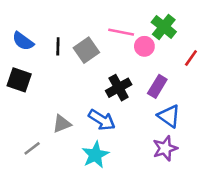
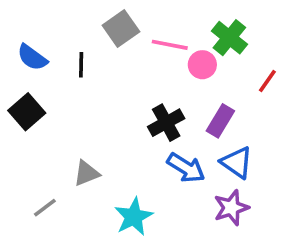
gray square: (86, 50) -> (121, 29), moved
black square: (19, 80) -> (27, 112), turned 30
blue arrow: (102, 120) -> (186, 168), moved

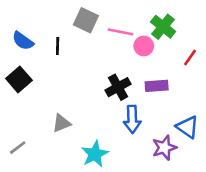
gray square: (121, 29) -> (86, 20), turned -30
purple rectangle: (220, 121) -> (157, 86), turned 55
blue triangle: (237, 162) -> (187, 127), moved
blue arrow: (186, 168) -> (132, 119), turned 56
gray line: (45, 208) -> (18, 148), moved

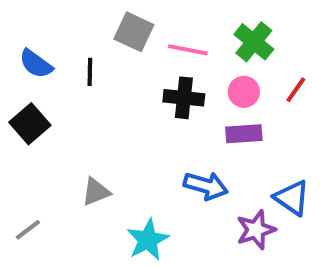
pink circle: (144, 46) -> (244, 92), moved
black cross: (118, 87) -> (184, 98), moved, turned 35
blue arrow: (132, 119) -> (206, 186), turned -72

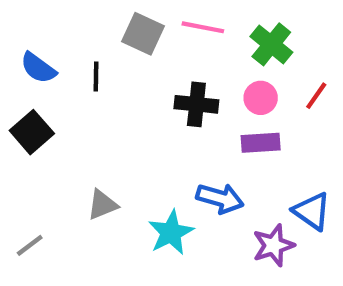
pink line: (188, 50) -> (203, 27), moved
cyan star: (148, 240) -> (171, 233), moved

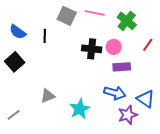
pink circle: (261, 98) -> (114, 47), moved
blue arrow: (220, 198) -> (115, 93), moved

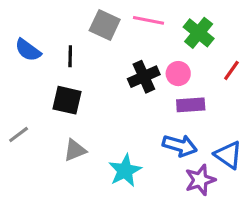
black cross: (92, 49) -> (144, 77), turned -30
black square: (15, 62) -> (67, 100), moved, turned -36
gray line: (14, 115) -> (19, 135), moved

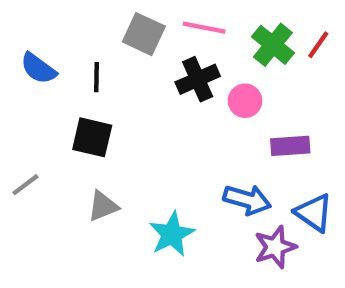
red line: (231, 70) -> (318, 45), moved
black cross: (144, 77) -> (198, 79), moved
purple rectangle: (191, 105) -> (290, 146), moved

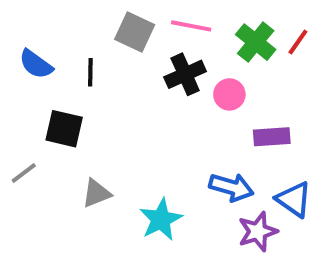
black square: (92, 137) -> (64, 129), moved

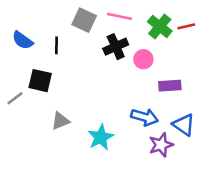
red line: (298, 42) -> (186, 26), turned 42
gray line: (24, 173) -> (15, 98), moved

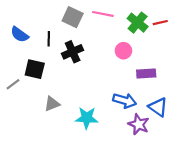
black cross: (116, 47) -> (73, 52), moved
cyan star: (101, 137) -> (87, 118), turned 30
purple star: (161, 145) -> (139, 124), turned -30

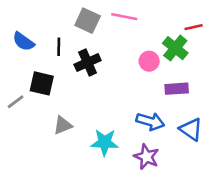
green cross: (138, 23) -> (175, 48), moved
purple star: (139, 124) -> (146, 157), moved

